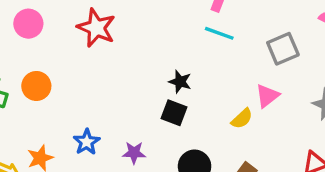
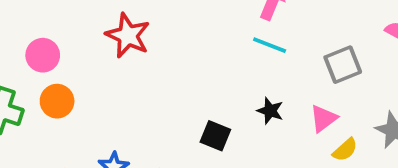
pink circle: (28, 24) -> (43, 55), moved
black star: (180, 82) -> (270, 111), moved
yellow semicircle: (242, 119) -> (345, 150), moved

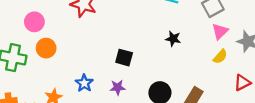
pink triangle: (323, 118) -> (220, 31), moved
black square: (215, 136) -> (124, 58), moved

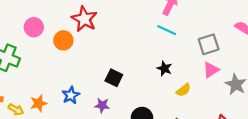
orange circle: (46, 48) -> (63, 40), moved
yellow semicircle: (220, 57) -> (183, 90), moved

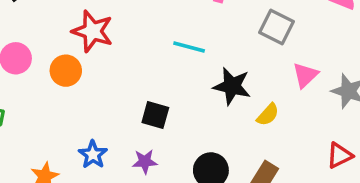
cyan line: (167, 30) -> (189, 47), moved
gray square: (209, 44) -> (277, 27), moved, turned -35
black star: (164, 68) -> (232, 86), size x1.5

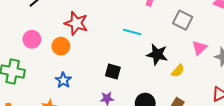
blue star: (93, 155) -> (63, 80), moved

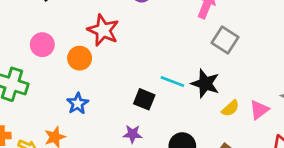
gray square: (183, 20) -> (225, 40), moved
cyan line: (132, 32) -> (172, 82), moved
pink triangle: (199, 48) -> (259, 110), moved

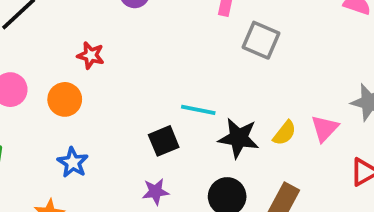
red star: (103, 30) -> (91, 55), size x0.6
black star: (205, 84) -> (239, 138), moved
black square: (144, 99) -> (164, 141), turned -35

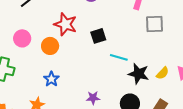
gray square: (261, 40) -> (154, 24), turned -30
red star: (91, 55) -> (65, 24), size x1.6
black square: (164, 141) -> (98, 36), moved

